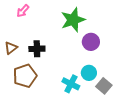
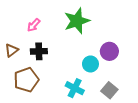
pink arrow: (23, 11) -> (34, 25), moved
purple circle: (91, 42) -> (109, 51), moved
cyan circle: (89, 73) -> (90, 64), moved

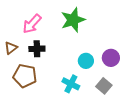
pink arrow: (34, 25) -> (32, 24), size x1.5
purple circle: (109, 51) -> (111, 58), moved
brown pentagon: (26, 80) -> (25, 76), turned 30

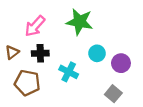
green star: (73, 20) -> (80, 22), turned 30
cyan circle: (86, 61) -> (97, 53), moved
cyan cross: (71, 84) -> (69, 72), moved

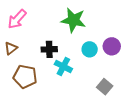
pink arrow: (35, 26) -> (17, 19), moved
black cross: (40, 53) -> (49, 49), moved
purple circle: (121, 63) -> (112, 46), moved

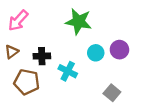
black cross: (49, 49) -> (42, 56), moved

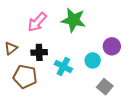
pink arrow: (18, 20) -> (37, 22), moved
cyan circle: (96, 53) -> (93, 60), moved

